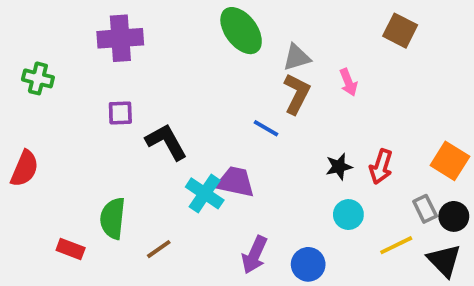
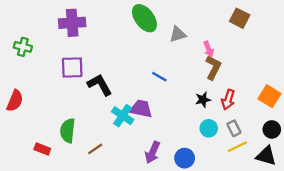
brown L-shape: (297, 94) -> (213, 68), moved
purple square: (120, 113) -> (72, 68), size x1.5
gray rectangle: (425, 209) -> (234, 128), moved
black triangle: (444, 261) -> (266, 156), turned -30

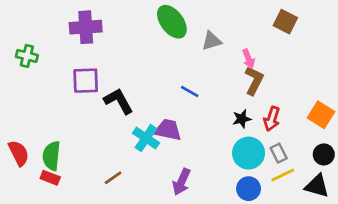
red semicircle: (15, 101) -> (19, 153), moved, turned -50
cyan circle: (209, 128) -> (249, 153), size x1.5
green semicircle: (68, 131) -> (52, 156), moved
blue circle: (185, 158) -> (249, 189), moved

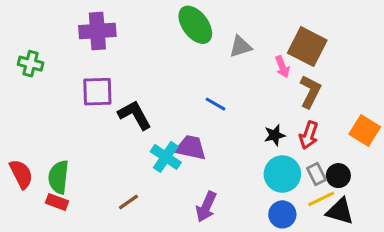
brown square: (285, 22) -> (307, 47), moved, size x1.4
brown L-shape: (254, 81) -> (310, 92), moved
black circle: (324, 154) -> (338, 176), moved
black triangle: (317, 186) -> (340, 211), moved

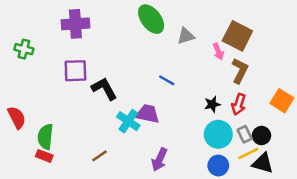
red semicircle: (21, 174) -> (17, 117), moved

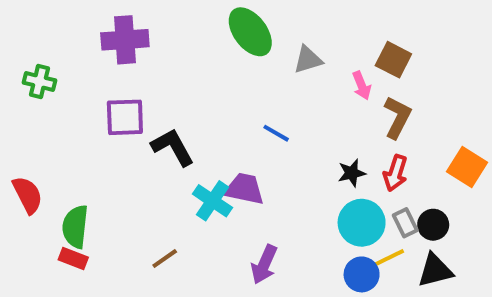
brown square: (237, 36) -> (393, 60), size x0.7
yellow line: (248, 153) -> (387, 258), moved
black triangle: (263, 163) -> (435, 270), turned -30

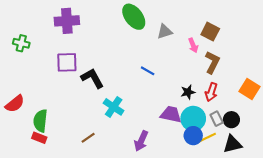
purple trapezoid: (244, 189) -> (171, 114), moved
red semicircle: (28, 195) -> (15, 104), turned 78
blue circle: (362, 274) -> (193, 136), moved

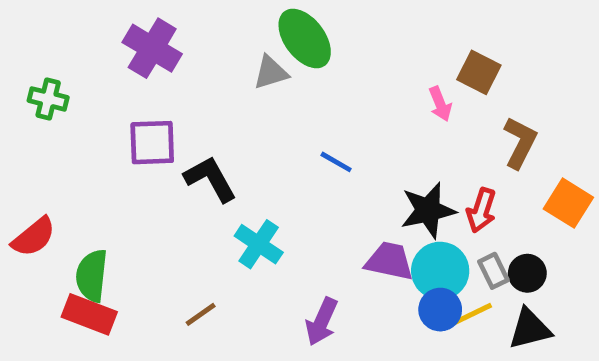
purple cross: (67, 21) -> (152, 48), turned 35
gray triangle: (165, 32) -> (271, 72), moved
brown L-shape: (212, 62) -> (520, 143), moved
black star: (188, 92) -> (428, 210), size x1.6
red rectangle: (39, 138) -> (89, 314), size x1.5

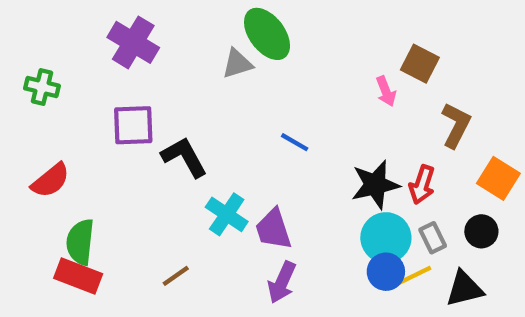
red semicircle: (34, 237) -> (50, 180), moved
purple trapezoid: (389, 261) -> (273, 229), moved, turned -120
black circle: (527, 273) -> (481, 231), moved

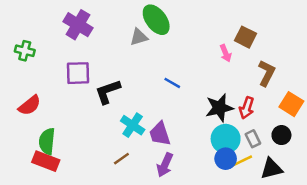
black L-shape: (184, 157) -> (108, 92), turned -80
brown line: (176, 276) -> (121, 159), moved

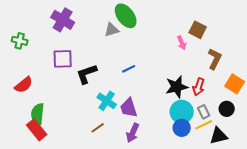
blue line: (172, 83) -> (129, 69), moved, turned -56
red rectangle: (46, 161) -> (37, 130), turned 30
yellow line: (242, 161) -> (204, 125), moved

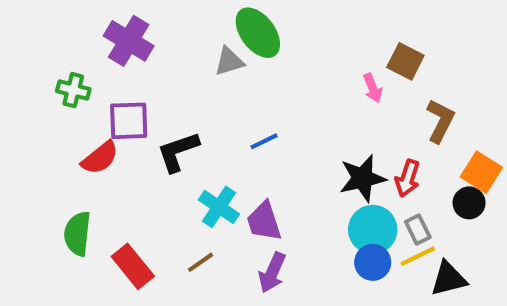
green cross: (20, 41) -> (73, 90), moved
red semicircle: (24, 85) -> (100, 158), moved
black circle: (227, 109) -> (469, 203), moved
red rectangle: (37, 130) -> (133, 266), moved

